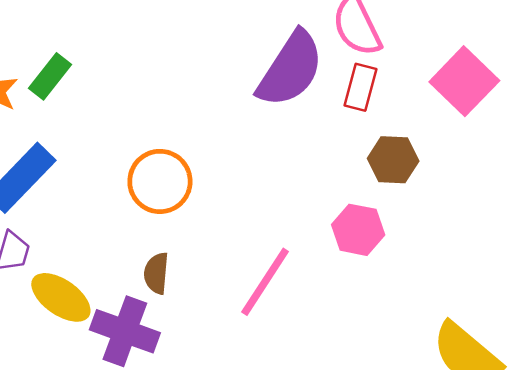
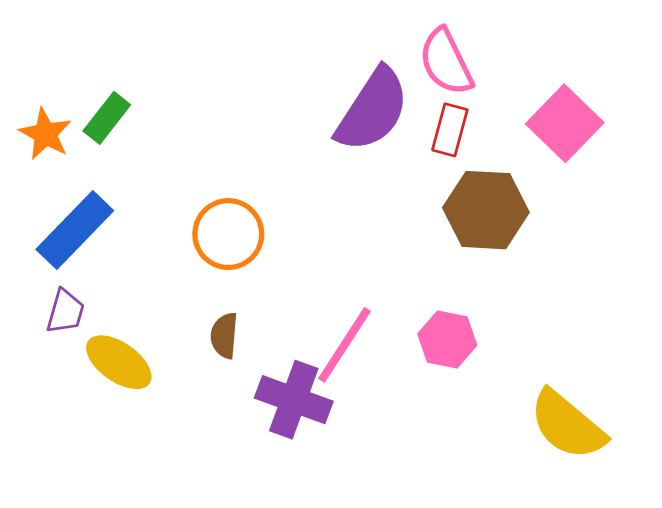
brown hexagon: (393, 160) -> (486, 210), size x1.5
pink hexagon: (358, 230) -> (447, 340), moved
purple cross: (125, 331) -> (294, 400), moved

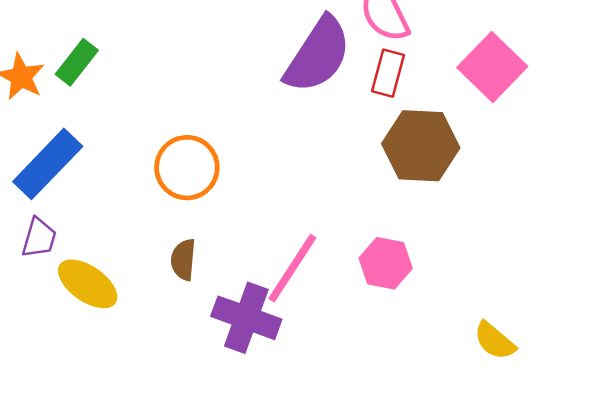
yellow semicircle: (567, 425) -> (495, 341), size x0.6

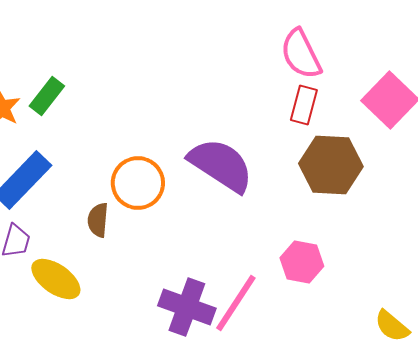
purple semicircle: (318, 55) -> (221, 165), moved, turned -90
brown semicircle: (183, 260) -> (98, 220), moved
pink line: (292, 268) -> (236, 303), moved

